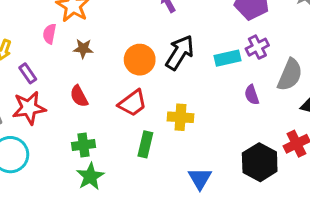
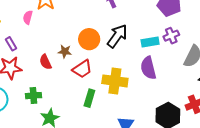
brown star: (83, 49) -> (65, 51), moved
purple semicircle: (252, 95) -> (148, 68), moved, size x1.6
yellow cross: (180, 117) -> (115, 81), size x1.4
green cross: (83, 145) -> (33, 96), moved

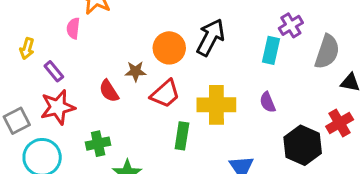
cyan rectangle: (150, 42) -> (271, 50), moved, turned -60
purple semicircle: (148, 68) -> (268, 102), moved, size x0.6

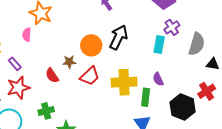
green rectangle: (182, 136) -> (146, 97), moved

